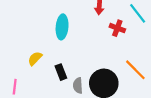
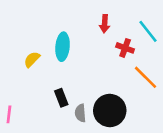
yellow semicircle: (35, 58) -> (32, 59), moved
orange line: (135, 70) -> (145, 77), moved

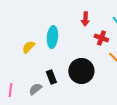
black circle: (110, 110) -> (81, 71), moved
gray semicircle: (80, 113) -> (35, 89), moved, turned 56

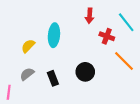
black circle: (81, 71) -> (85, 72), size x0.7
gray semicircle: (35, 89) -> (27, 74), moved

